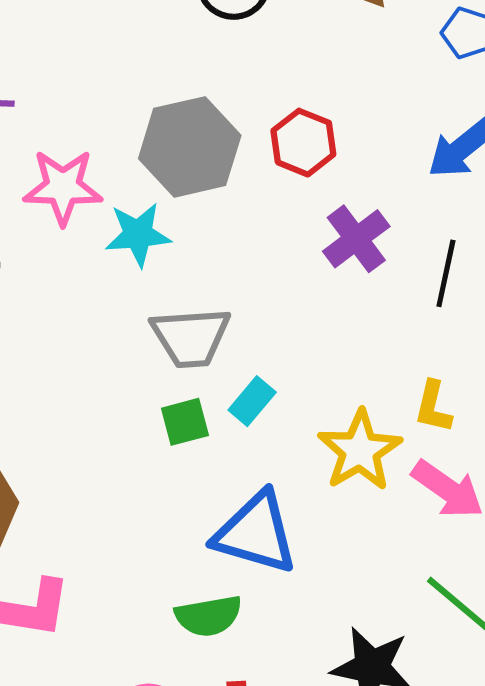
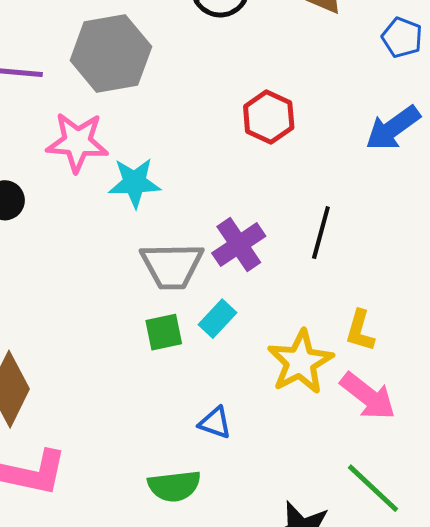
gray hexagon: (190, 147) -> (111, 53), moved
purple cross: (356, 239) -> (239, 245), moved
black line: (446, 273) -> (321, 233), moved
blue triangle: (256, 533) -> (215, 423), size x0.5

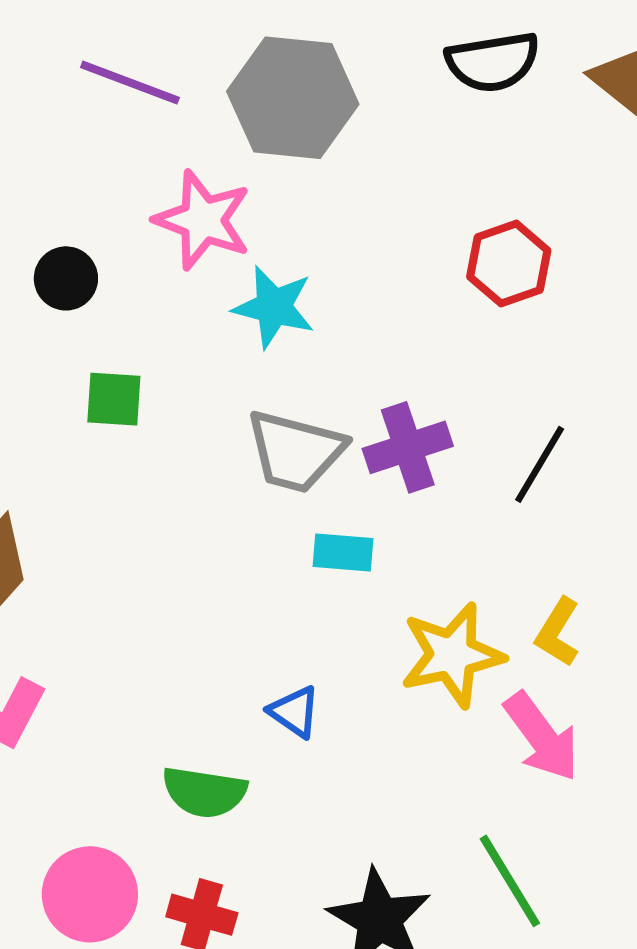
cyan rectangle: (218, 319) -> (343, 552), turned 36
green square: (164, 332) -> (114, 399), moved

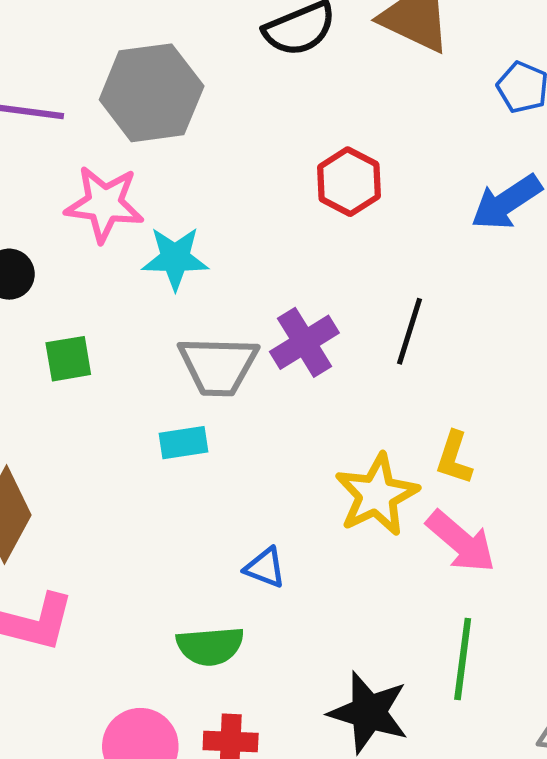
cyan rectangle: (343, 552) -> (184, 443), moved
green line: (510, 881) -> (463, 659), turned 52

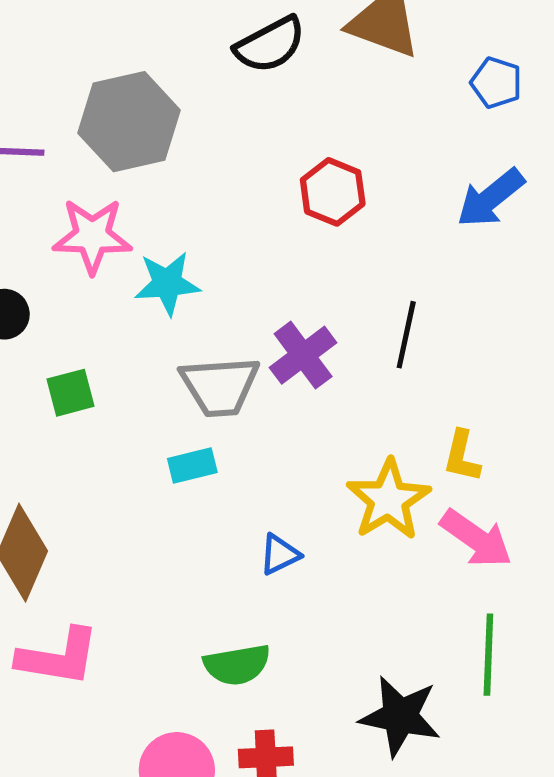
blue triangle: (265, 568) -> (280, 554), moved, turned -42

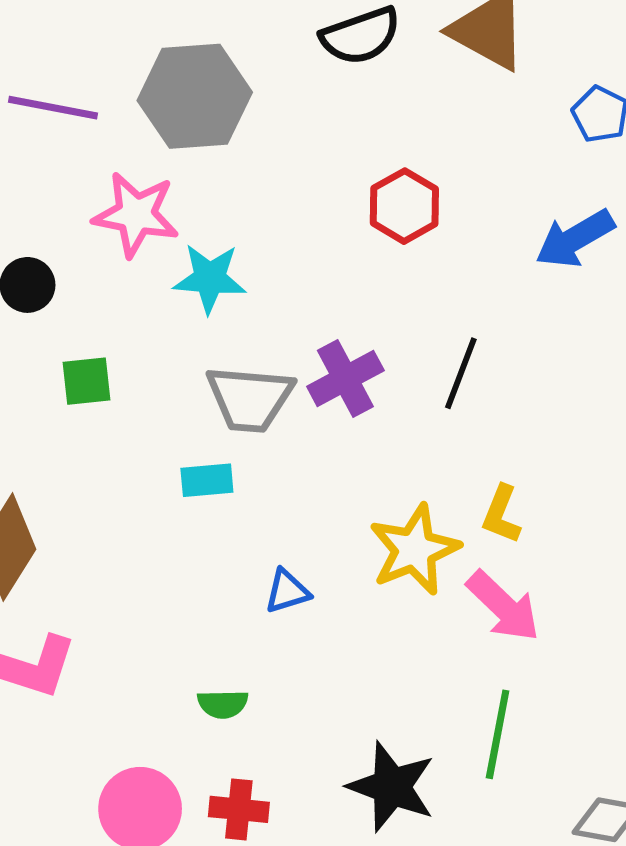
green semicircle: (237, 665) -> (223, 704), size x0.7

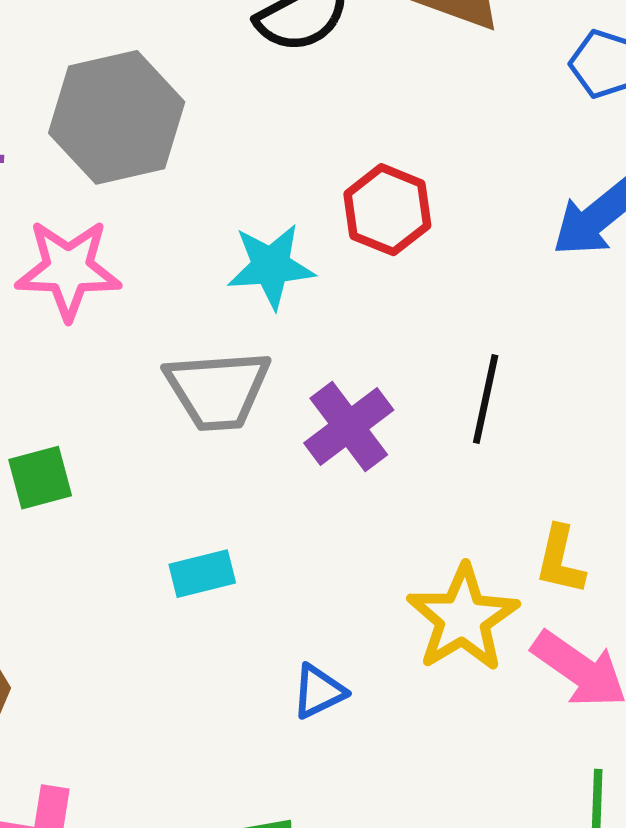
cyan star: (210, 278) -> (271, 266), moved
gray trapezoid: (250, 399) -> (218, 390), moved

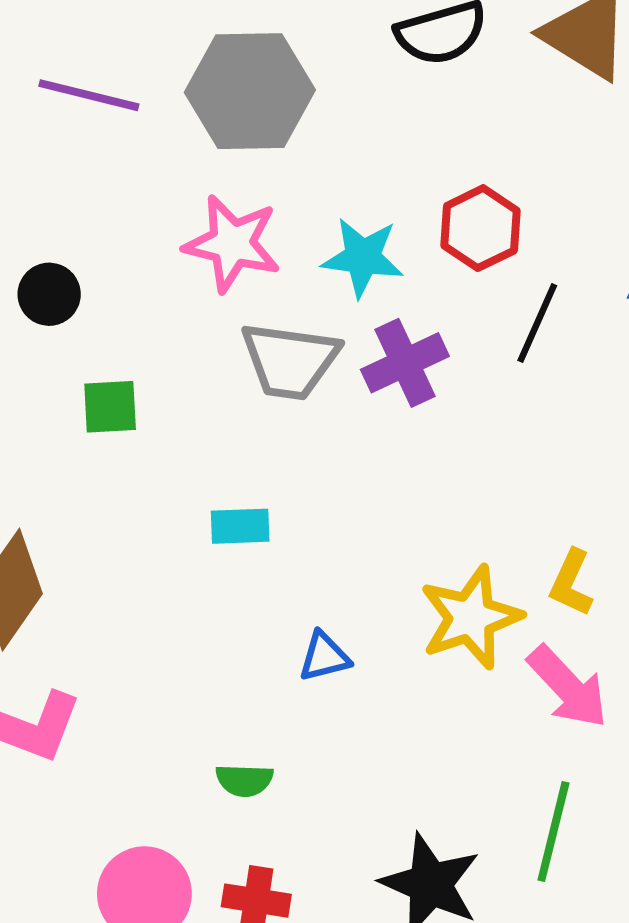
pink star: (68, 269) -> (232, 244), moved
black line: (486, 399) -> (537, 323), moved
purple cross: (349, 427) -> (405, 363), moved

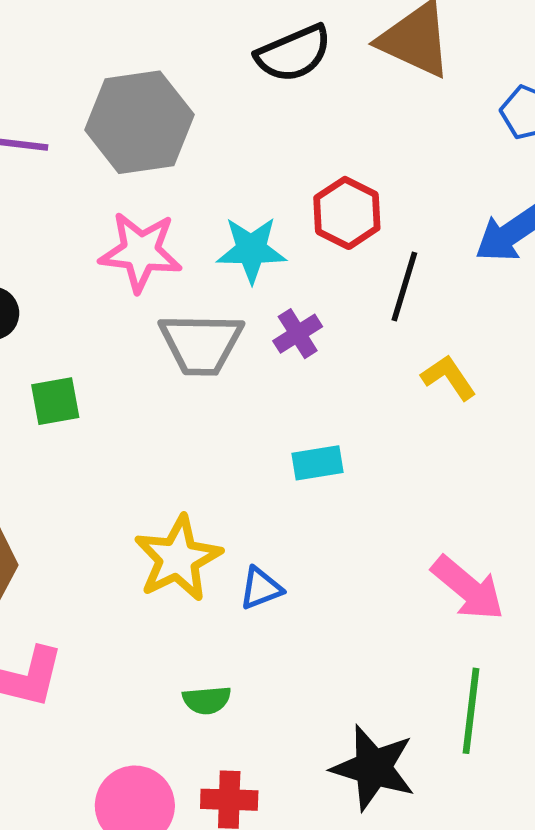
purple cross: (405, 363) -> (298, 334), size x0.7
cyan rectangle: (240, 526) -> (317, 463), moved
yellow L-shape: (571, 583) -> (449, 377), moved, turned 128
yellow star: (471, 617) -> (178, 558), moved

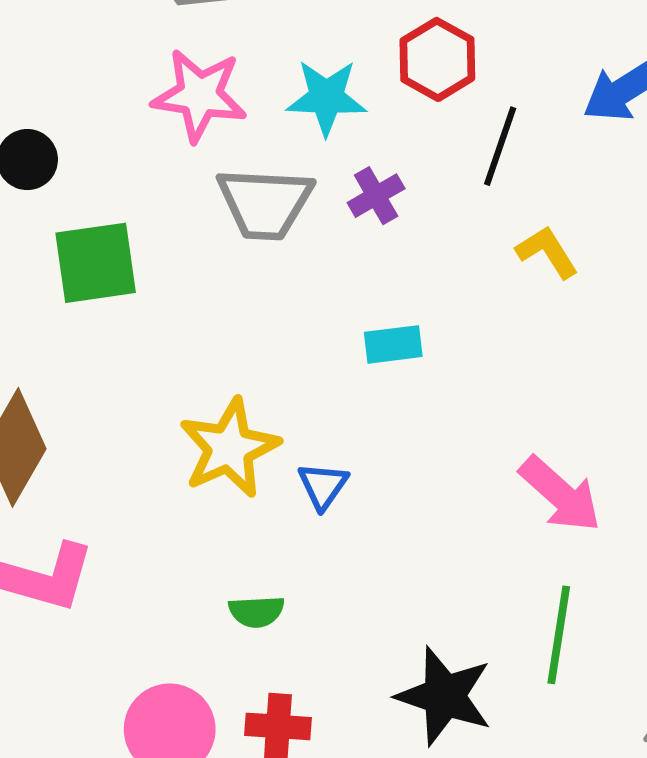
green square: (55, 401) -> (96, 263), size x1.5
blue triangle: (261, 588) -> (323, 486), turned -36

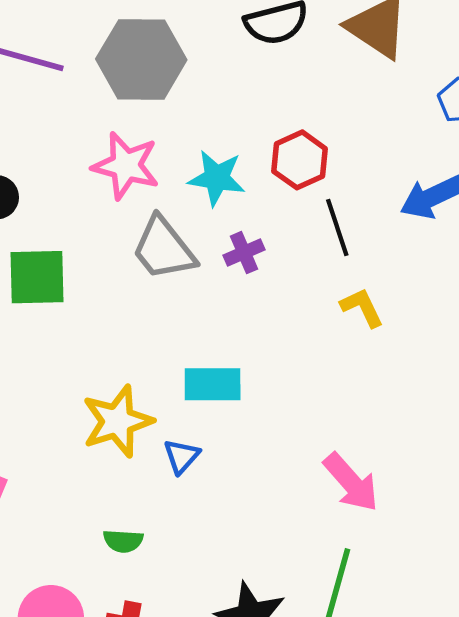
black line: (500, 146) -> (337, 228), turned -44
gray trapezoid: (265, 203) -> (164, 249), turned 42
cyan rectangle: (393, 344) -> (213, 384), moved, size x1.4

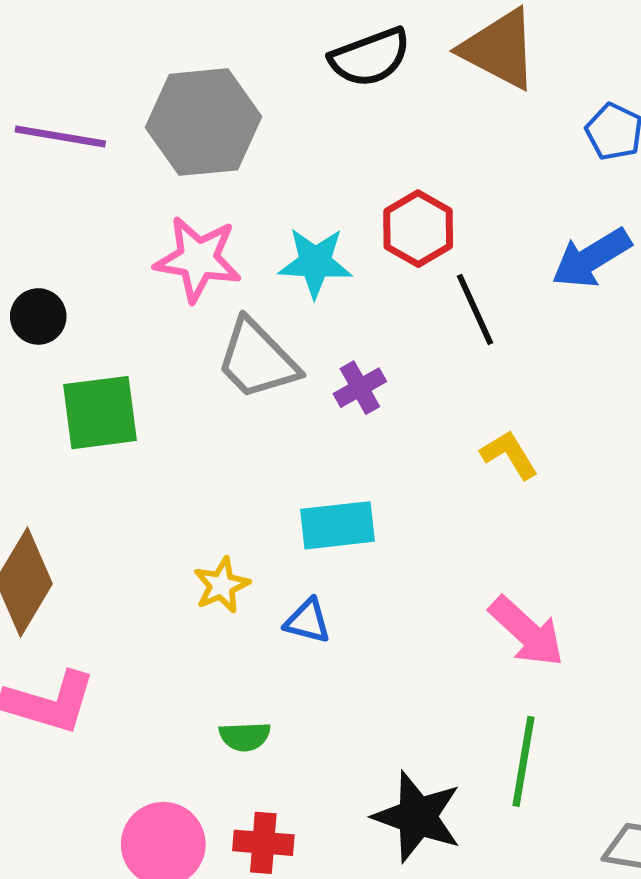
purple cross: (244, 253) -> (360, 388), moved
yellow L-shape: (362, 307) -> (509, 455), moved
yellow star: (117, 421) -> (222, 585), size x0.6
blue triangle: (181, 456) -> (308, 621), turned -51

